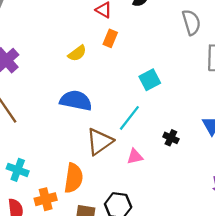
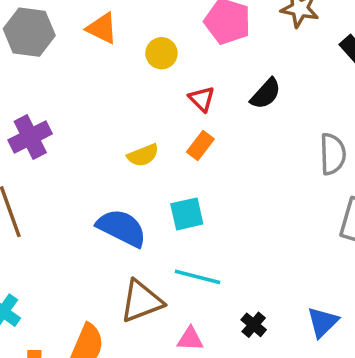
cyan square: (150, 80) -> (187, 214), moved
cyan line: (129, 118) -> (197, 277), turned 52

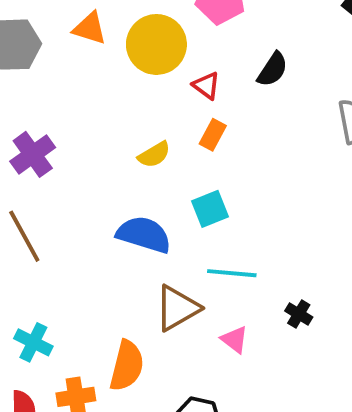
yellow circle: (161, 53) -> (156, 44), size x1.8
pink triangle: (190, 339) -> (235, 340), turned 44

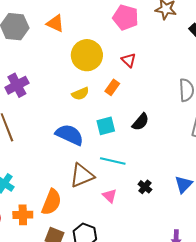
yellow circle: (156, 44) -> (87, 55), moved
black semicircle: (273, 69) -> (140, 122), moved
red triangle: (206, 86) -> (129, 60), moved

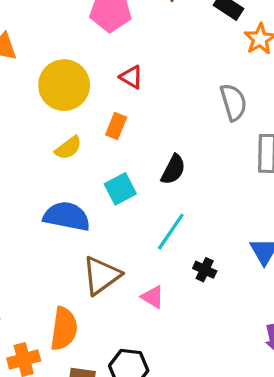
cyan line: (113, 161) -> (171, 232), moved, turned -55

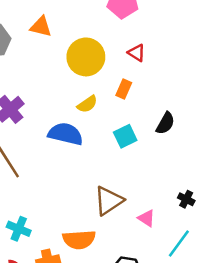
blue semicircle: (67, 216) -> (65, 134), moved
cyan line: (171, 232) -> (179, 244), moved
orange semicircle: (64, 329) -> (79, 240), turned 76

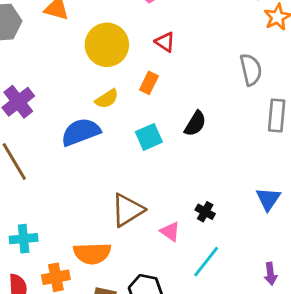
blue semicircle: (65, 134) -> (81, 132), turned -36
black cross: (186, 199) -> (205, 212), moved
cyan cross: (19, 229) -> (24, 239), turned -30

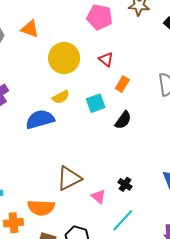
orange rectangle: (149, 83) -> (122, 84), moved
cyan square: (149, 137) -> (96, 103), moved

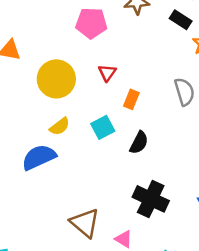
red triangle: (106, 59) -> (107, 73), turned 35
brown triangle: (69, 178) -> (85, 223), turned -44
black cross: (125, 184) -> (151, 199), moved, size x2.0

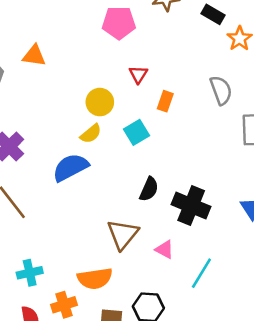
yellow circle: (56, 79) -> (100, 102), moved, size x0.7
black semicircle: (139, 143) -> (149, 189), moved
brown triangle: (85, 223) -> (123, 234), turned 32

